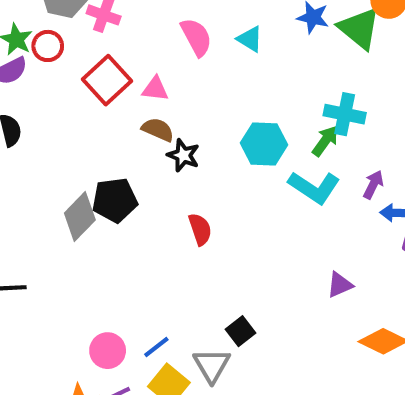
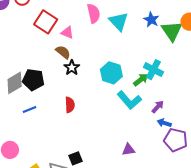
cyan triangle: (250, 39) -> (119, 21), size x1.5
red square: (107, 80) -> (46, 22), turned -30
blue line: (156, 347) -> (30, 109), moved

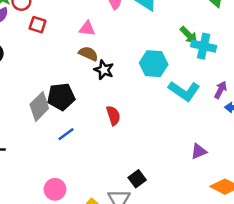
red square: (46, 22) -> (38, 25), moved, size x0.6
green arrow: (141, 80) -> (189, 35), moved, turned 98

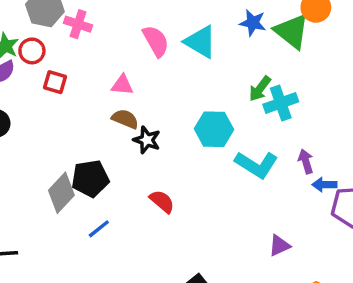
green arrow: (189, 35) -> (260, 89), turned 84
cyan cross: (204, 46) -> (281, 103), turned -30
purple arrow: (220, 90) -> (306, 161), turned -42
red semicircle: (113, 116) -> (162, 201), turned -30

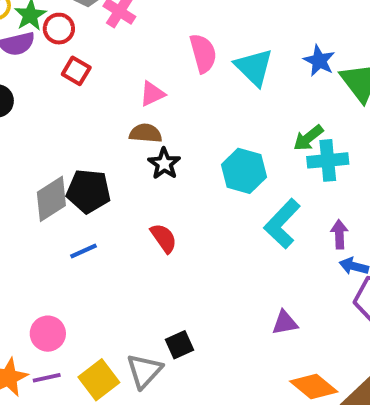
pink triangle: (122, 85) -> (152, 94), turned -45
brown semicircle: (125, 119) -> (146, 133), turned -32
cyan L-shape: (256, 165) -> (282, 224), turned 87

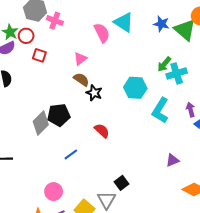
cyan triangle: (254, 67) -> (124, 22), moved
brown semicircle: (146, 133) -> (81, 79), turned 42
blue line: (84, 251) -> (71, 154), moved

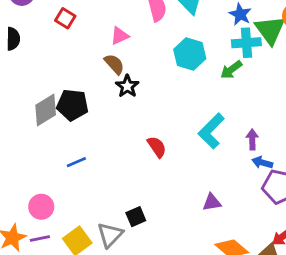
cyan cross: (177, 73) -> (246, 43), moved
cyan hexagon: (135, 88) -> (190, 54), moved
red semicircle: (102, 131) -> (157, 147), moved

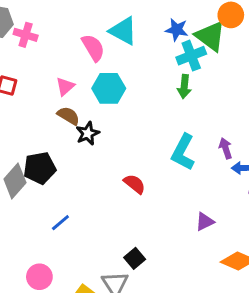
cyan hexagon: (190, 54) -> (109, 88), moved
green arrow: (231, 70) -> (184, 87), turned -30
black star: (127, 86) -> (88, 133), turned 30

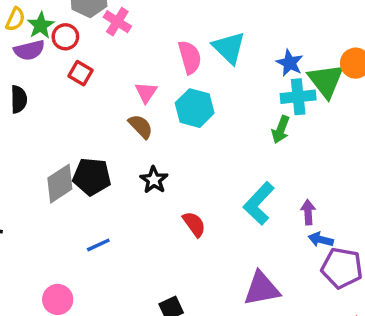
pink triangle: (65, 86) -> (146, 92), turned -30
black star: (88, 133) -> (154, 180), moved, turned -30
purple triangle: (205, 222) -> (262, 289), size x1.6

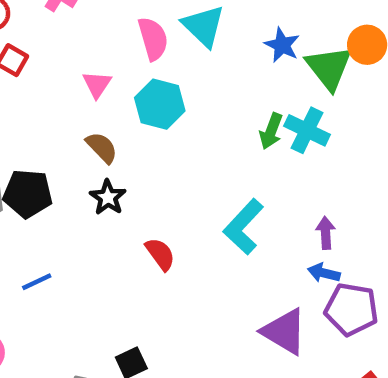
cyan cross: (298, 97) -> (307, 130), moved, turned 32
brown semicircle: (141, 126) -> (102, 147), moved
purple arrow: (308, 212) -> (326, 233), moved
purple triangle: (262, 289) -> (284, 332), moved, turned 42

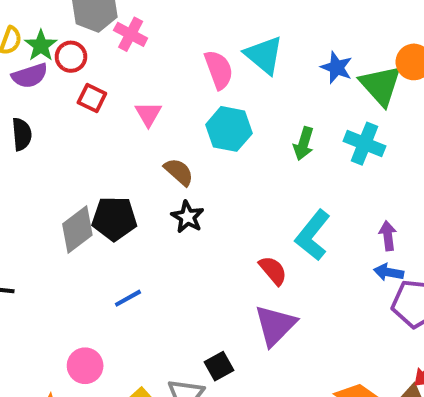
pink triangle: (97, 84) -> (148, 114), moved
green arrow: (271, 131) -> (304, 144), moved
red semicircle: (160, 254) -> (273, 270), moved
purple triangle: (284, 332) -> (275, 325), moved, turned 48

